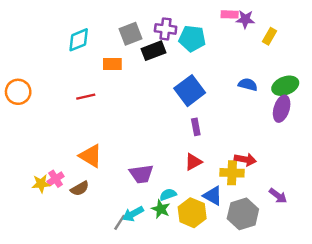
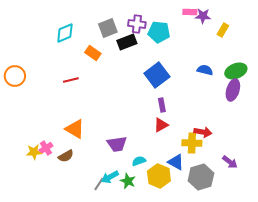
orange rectangle: (112, 64) -> (93, 53), turned 35
red triangle: (193, 162) -> (161, 125), moved
green star: (161, 209) -> (128, 181), moved

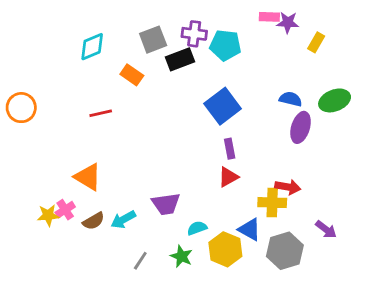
purple ellipse: (233, 90) -> (301, 127), moved
orange triangle: (75, 129) -> (88, 177), moved
cyan arrow: (110, 177) -> (123, 220), moved

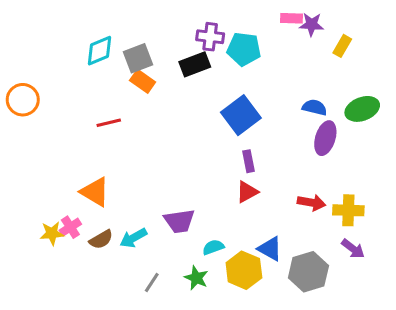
gray square: (153, 40) -> (138, 58), moved
orange circle: (21, 108) -> (23, 100), moved
yellow cross: (272, 203) -> (348, 210), moved

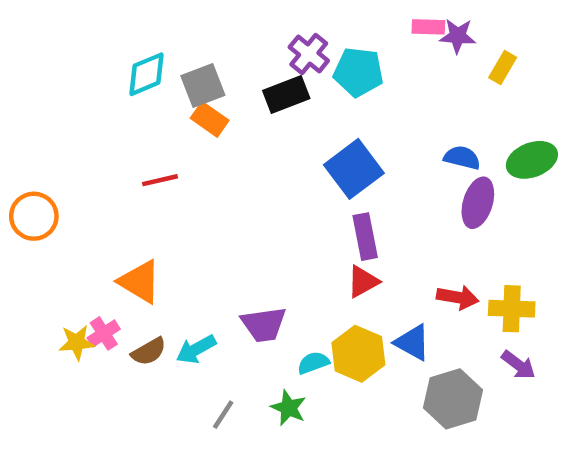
purple cross: (210, 37) -> (309, 54), turned 32
orange circle: (23, 100) -> (34, 216), moved
purple rectangle: (249, 161) -> (365, 237), size x1.4
blue triangle: (270, 249) -> (412, 342), moved
yellow hexagon: (244, 270) -> (358, 354), moved

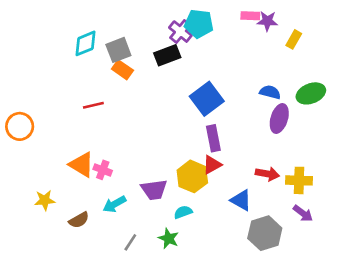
cyan pentagon: (358, 72) -> (199, 24), moved
pink cross: (104, 333) -> (103, 170), moved, turned -36
brown semicircle: (149, 351) -> (79, 220), moved
yellow hexagon: (358, 354) -> (192, 176), moved

